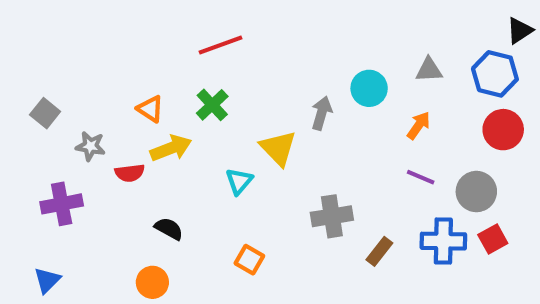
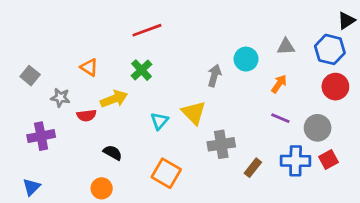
orange triangle: (150, 109) -> (89, 67), moved
yellow triangle: (278, 148) -> (194, 113), moved
orange square: (249, 260) -> (166, 173), size x1.5

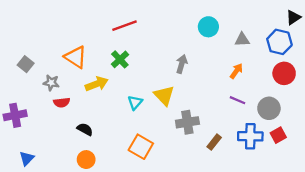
cyan circle: (246, 59) -> (208, 27), moved
orange triangle: (89, 67) -> (76, 57), size x1.5
red semicircle: (86, 115) -> (62, 102), moved
purple cross: (41, 136) -> (15, 115), moved
black semicircle: (113, 153) -> (85, 129), moved

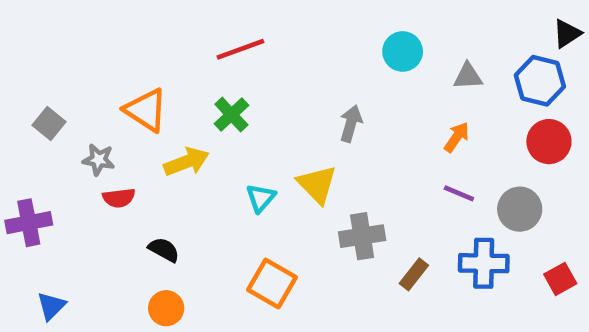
red square: (278, 135) -> (560, 279), moved

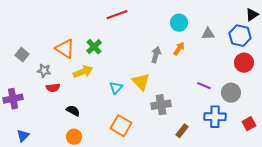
red line: (240, 49) -> (117, 15), moved
green cross: (231, 115) -> (94, 47), moved
orange arrow: (457, 137) -> (179, 49), moved
brown rectangle: (414, 274) -> (182, 131), moved

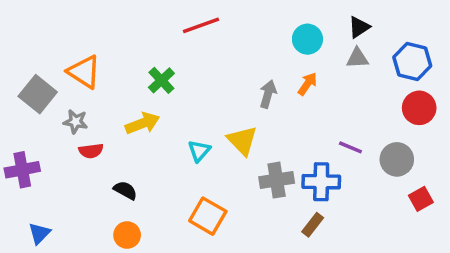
black triangle: (252, 15) -> (359, 27), moved
orange triangle: (65, 49) -> (84, 72), moved
gray square: (22, 55) -> (38, 94), size x1.5
blue cross: (215, 117) -> (321, 182), moved
red square: (249, 124) -> (421, 199), moved

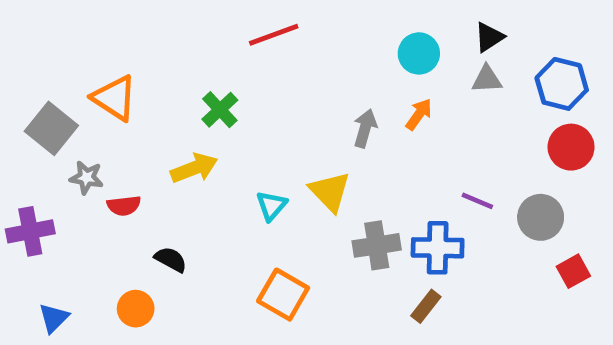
gray star: (76, 122) -> (86, 178), moved
orange circle: (127, 235) -> (136, 309), moved

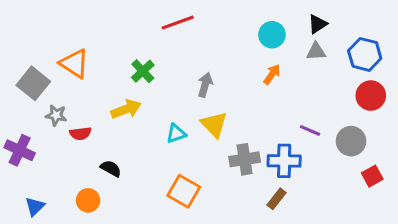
gray arrow: (365, 128) -> (205, 85), moved
cyan triangle: (271, 206) -> (176, 134), turned 30
purple cross: (30, 231) -> (20, 150), turned 36

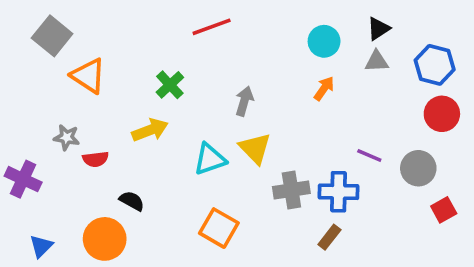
gray square: (33, 83) -> (52, 36), moved
cyan triangle: (176, 134) -> (210, 159), size x1.4
orange circle: (88, 200) -> (105, 239), size x1.5

